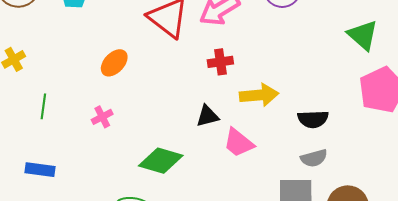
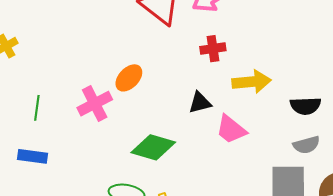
orange ellipse: (114, 63) -> (129, 78), moved
green line: (43, 106) -> (37, 108), moved
pink cross: (102, 117) -> (95, 104), size x1.6

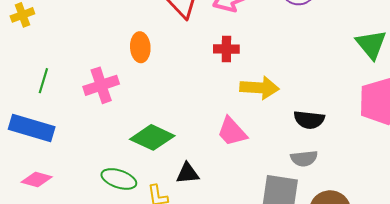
orange ellipse: (129, 78) -> (140, 47), moved, turned -56
black triangle: (200, 103) -> (188, 173), moved
blue rectangle: (33, 156) -> (32, 128), size x1.5

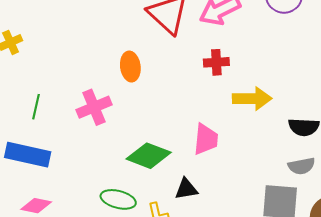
pink trapezoid: (232, 132) -> (206, 139), moved, turned -128

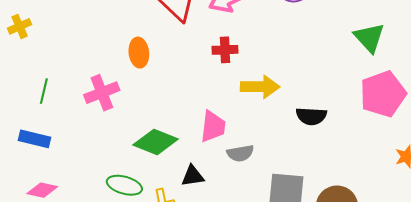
blue rectangle: (28, 155) -> (35, 139), size x0.7
gray semicircle: (301, 166) -> (240, 153), moved

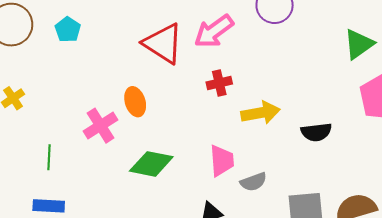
green triangle: (369, 38) -> (359, 44), turned 48
pink cross: (102, 93) -> (101, 126), moved
green diamond: (156, 142) -> (151, 164), moved

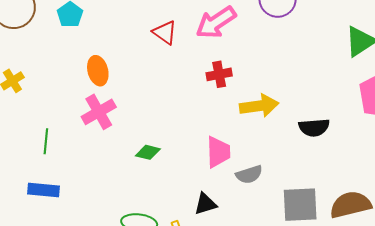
red triangle: (163, 43) -> (165, 32), size x0.6
orange ellipse: (135, 102) -> (98, 71), moved
green diamond: (151, 164) -> (148, 152), size x0.6

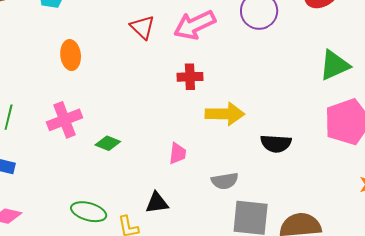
pink cross: (99, 112) -> (65, 120), moved
pink trapezoid: (218, 152) -> (178, 153), size x0.7
gray semicircle: (249, 174) -> (225, 181), moved

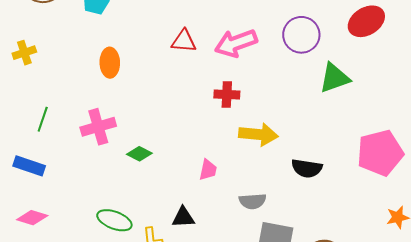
red triangle: (142, 27) -> (184, 41), turned -44
green triangle: (334, 65) -> (335, 78), moved

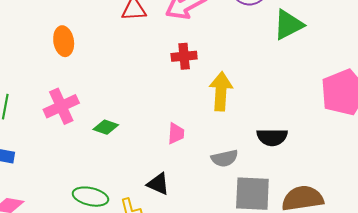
yellow arrow: (258, 134) -> (221, 91), turned -84
black semicircle: (307, 168) -> (272, 137), moved
black triangle: (183, 217) -> (158, 184), turned 35

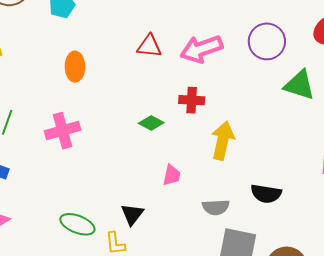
green triangle: (288, 25) -> (299, 85), turned 36
green diamond: (106, 127) -> (151, 123), moved
black triangle: (158, 184) -> (132, 214), moved, turned 35

